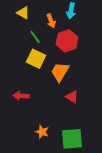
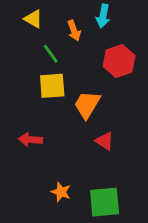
red hexagon: (67, 41) -> (119, 61), moved
yellow square: (36, 59) -> (52, 86), turned -30

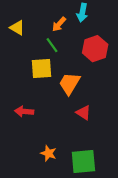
yellow triangle: (33, 19) -> (17, 28), moved
orange arrow: (74, 31) -> (59, 24), turned 63
green line: (51, 54) -> (52, 45), moved

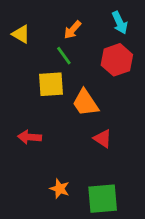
cyan arrow: (82, 13) -> (120, 23), moved, turned -36
orange trapezoid: (69, 84) -> (85, 103), turned -65

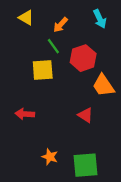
yellow triangle: (21, 34) -> (26, 18), moved
red hexagon: (117, 60) -> (83, 58), moved
orange trapezoid: (85, 103) -> (103, 85), moved

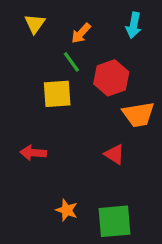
yellow triangle: (26, 18) -> (35, 24), turned 35
cyan arrow: (100, 19) -> (134, 25), turned 36
orange trapezoid: (103, 85) -> (138, 115), turned -65

